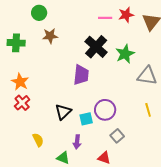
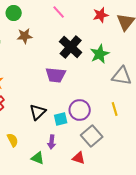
pink line: (105, 18) -> (59, 12), moved, turned 48
purple trapezoid: (81, 75) -> (56, 75), turned 90
yellow line: (148, 110) -> (115, 109), moved
gray square: (117, 136) -> (92, 136), size x1.5

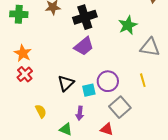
black cross: (71, 47) -> (85, 17), moved, turned 30
purple trapezoid: (56, 75) -> (84, 46), turned -45

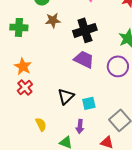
purple trapezoid: (84, 46) -> (84, 59), turned -115
purple circle: (108, 81) -> (118, 66), moved

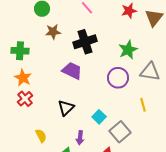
green cross: (19, 27) -> (20, 51), moved
purple trapezoid: (84, 59) -> (72, 71), moved
cyan square: (89, 103) -> (99, 117), moved, turned -32

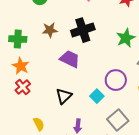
brown star: (53, 32) -> (50, 30), moved
purple circle: (118, 78) -> (116, 80), moved
cyan square: (99, 117) -> (97, 96), moved

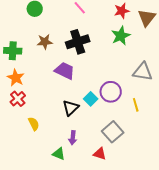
green star: (126, 38) -> (121, 36), moved
black triangle: (64, 96) -> (71, 108), moved
cyan square: (97, 96) -> (91, 99), moved
yellow semicircle: (39, 124) -> (34, 124), moved

